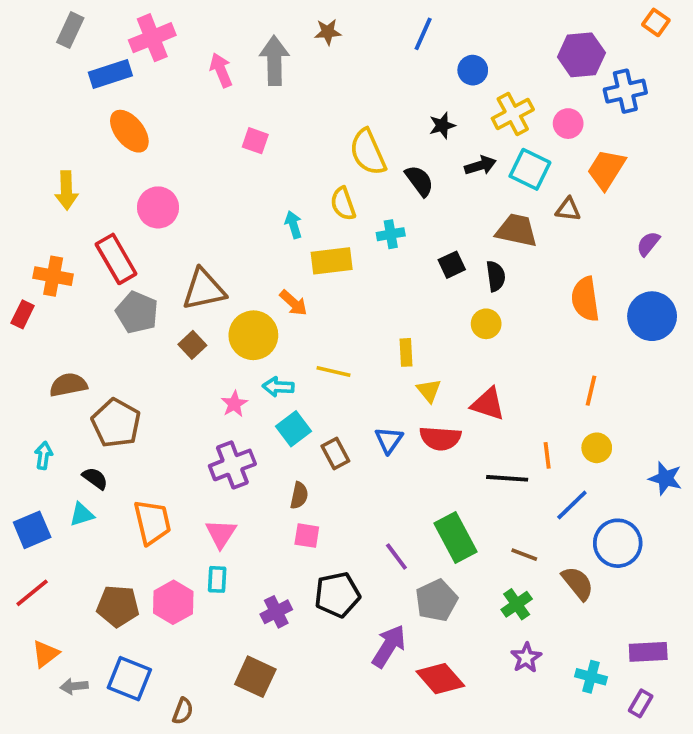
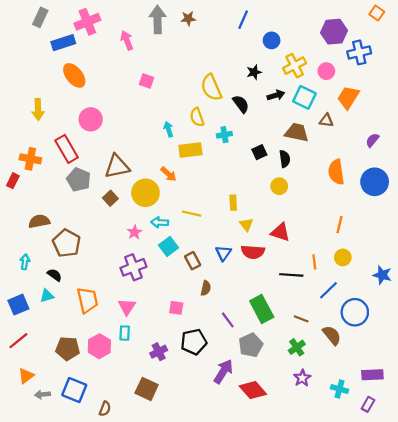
gray arrow: (274, 61) -> (158, 20), moved
brown semicircle: (299, 495) -> (206, 288), moved

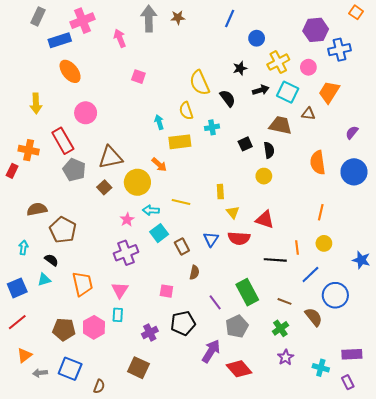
purple rectangle: (368, 404) -> (348, 382), turned -56

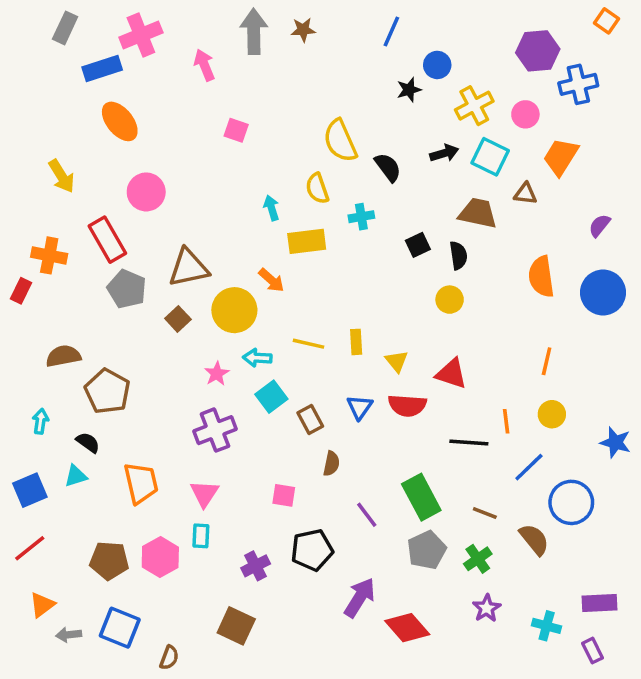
black star: (240, 68) -> (409, 90), moved
yellow arrow: (36, 104) -> (62, 176), turned -30
yellow rectangle: (220, 192) -> (356, 342), moved
gray pentagon: (237, 326) -> (427, 550), moved

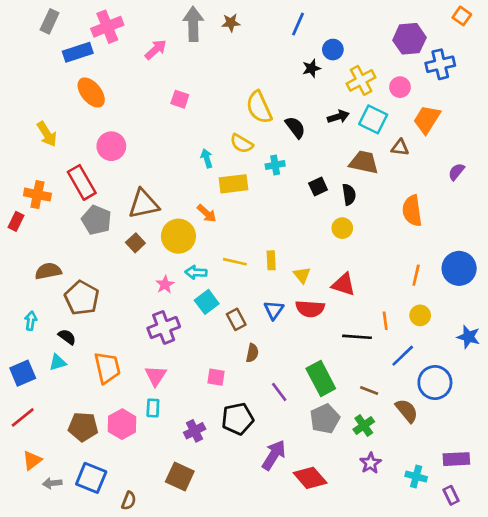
pink arrow: (204, 65) -> (156, 50), turned 70
yellow semicircle: (317, 188) -> (242, 144), turned -40
blue circle: (603, 293) -> (459, 268), moved

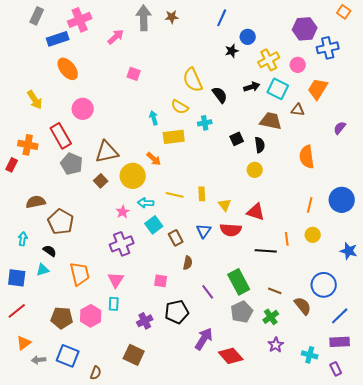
blue line: (403, 356) -> (340, 316), moved
blue square: (23, 373) -> (17, 278), turned 30

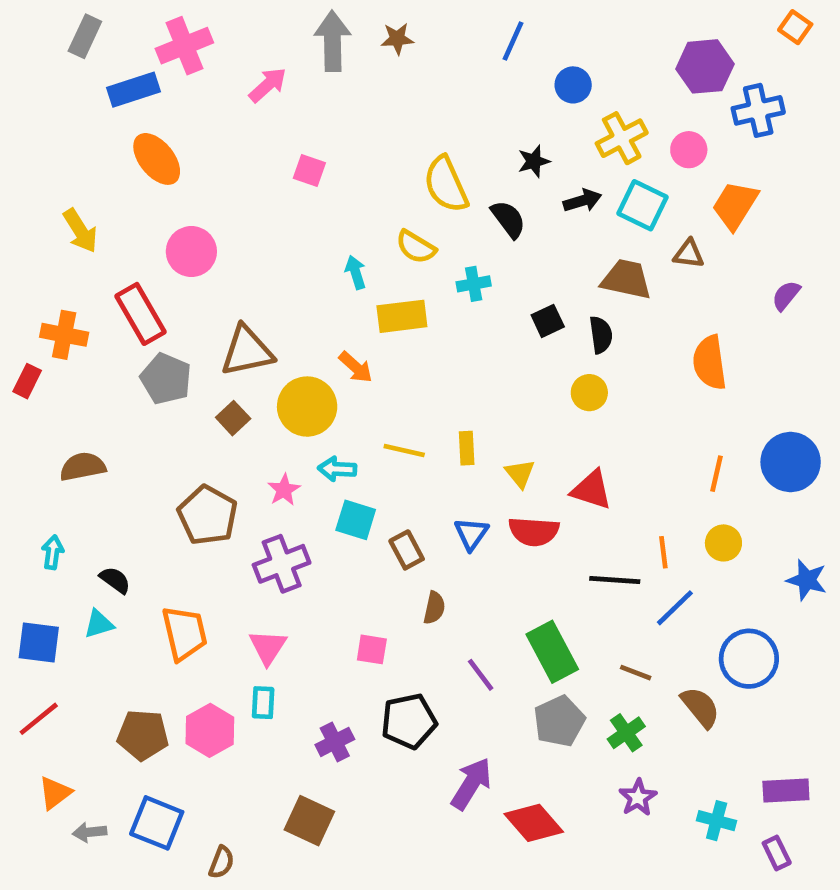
black star: (232, 51) -> (534, 161), moved
brown pentagon: (61, 222) -> (208, 515), moved
cyan square: (154, 225) -> (356, 520), turned -36
blue line: (340, 316) -> (675, 608), moved

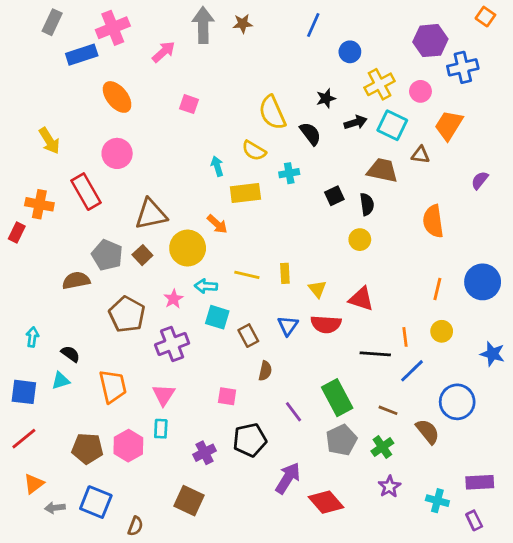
orange ellipse: (157, 159) -> (117, 97), moved
gray pentagon: (166, 379) -> (107, 255), moved
brown semicircle: (83, 467) -> (76, 280), moved

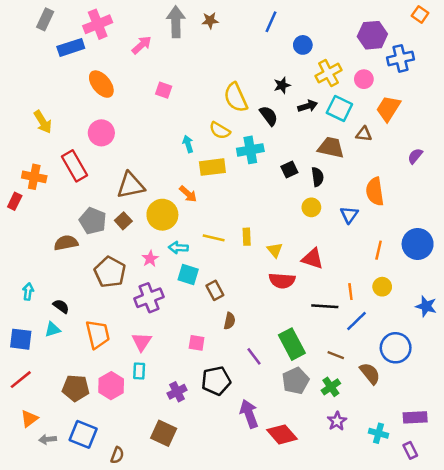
cyan cross: (289, 173) -> (250, 150), size x1.5
blue triangle: (288, 326) -> (349, 215), moved
purple arrow: (288, 478) -> (249, 414), turned -52

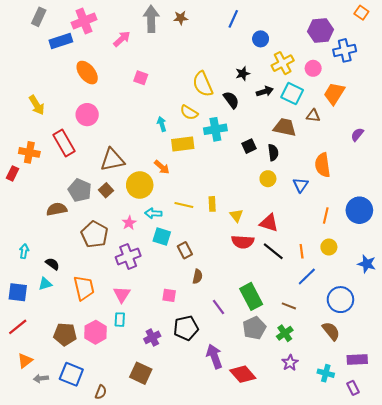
black line: (325, 306) -> (273, 251), moved, turned 35
brown semicircle: (370, 373) -> (331, 331), moved

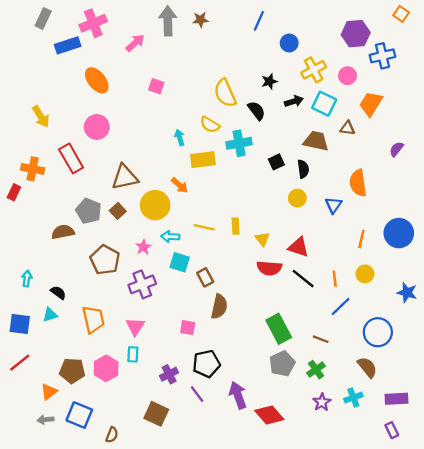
brown semicircle: (197, 276) -> (219, 307), size x1.5
purple line: (219, 307) -> (197, 394), moved
orange triangle: (25, 361) -> (49, 392), moved
cyan cross: (326, 373) -> (353, 398), moved, turned -35

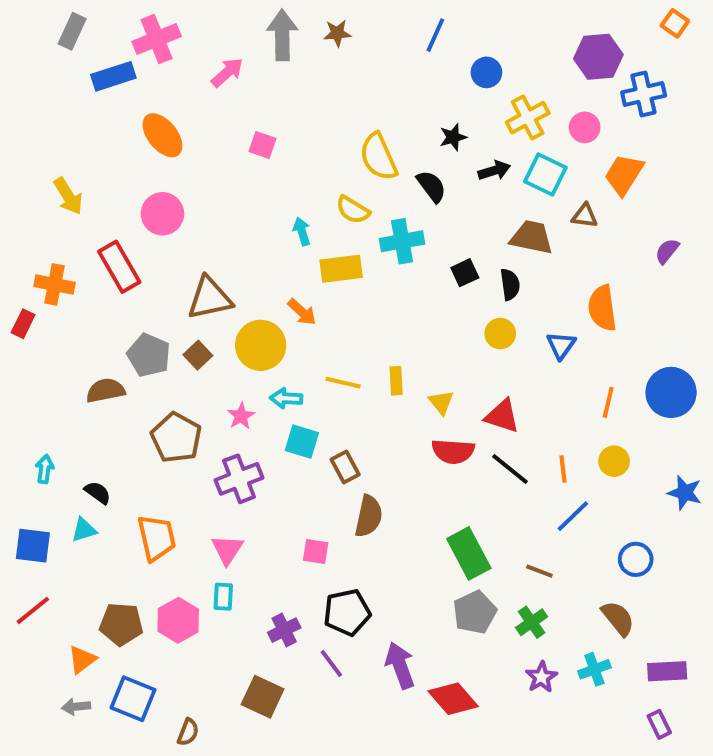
blue circle: (378, 332) -> (636, 559), size x0.7

